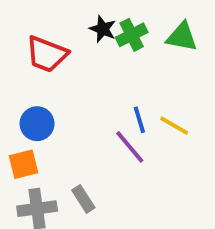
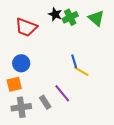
green triangle: (182, 37) -> (96, 18), turned 30
yellow line: (174, 126) -> (81, 71), moved
purple line: (130, 147) -> (62, 93), moved

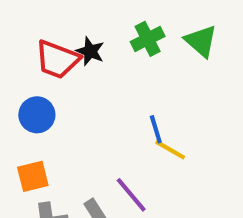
black star: (55, 14) -> (90, 51), moved
blue circle: (21, 63) -> (37, 115), moved

